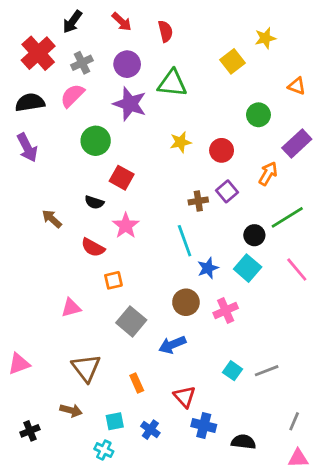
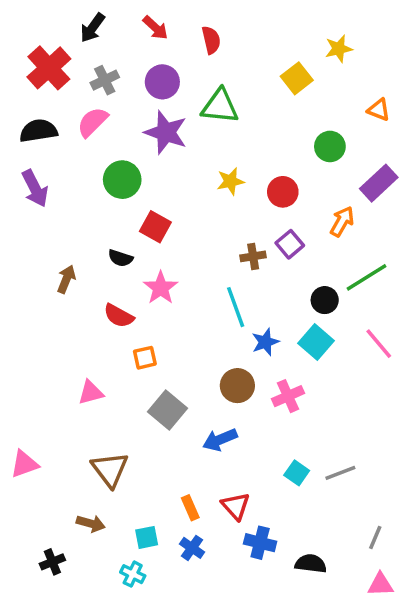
brown arrow: (52, 219) -> (66, 279), turned 70
orange rectangle: (137, 383) -> (190, 508), moved
black cross: (30, 431) -> (52, 562), moved

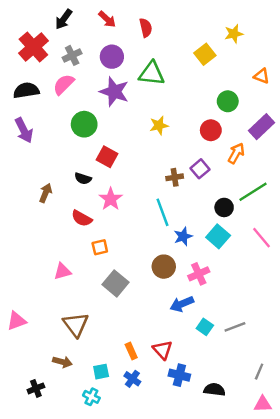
red circle: (283, 192) -> (211, 130), moved
blue arrow: (220, 440) -> (182, 304), moved

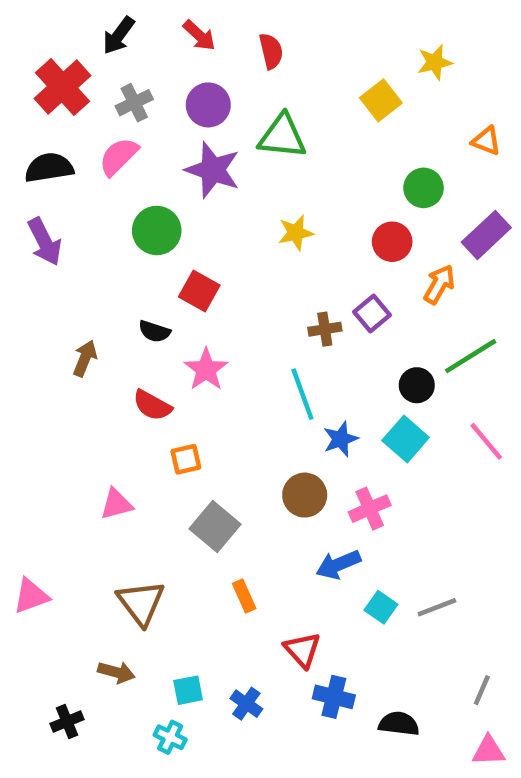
orange rectangle: (131, 351) -> (244, 596), moved

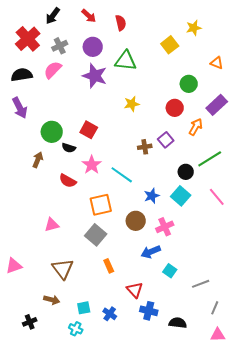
green circle: (157, 230) -> (52, 132), moved
cyan line: (302, 394) -> (122, 175), moved, turned -35
orange square: (186, 459) -> (101, 205), moved, size x1.6
gray line: (437, 607) -> (201, 284), moved

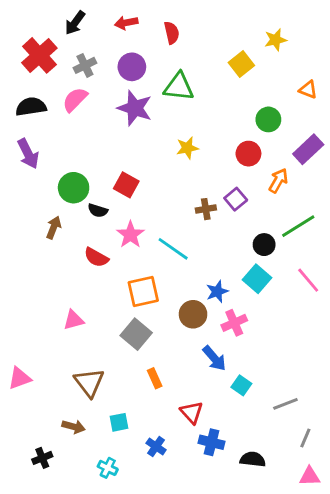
red arrow: (89, 16) -> (126, 23), turned 126
blue star: (152, 196) -> (217, 292), moved
blue arrow: (151, 252) -> (214, 358), turned -108
cyan square: (84, 308) -> (119, 422), moved

